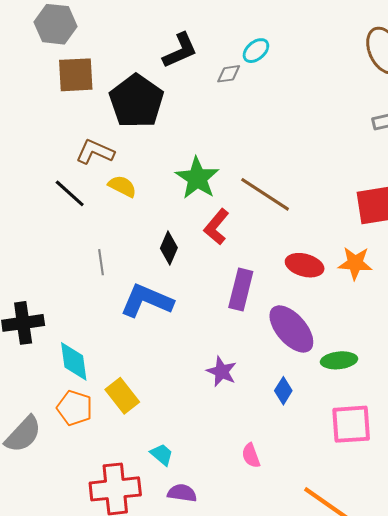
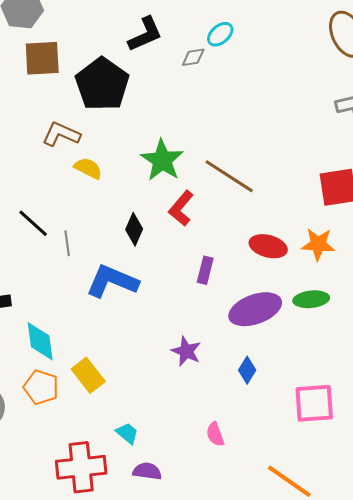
black line: (70, 193) -> (33, 223), moved
purple rectangle: (241, 289) -> (205, 270), size x0.7
purple ellipse: (291, 329) -> (255, 309), turned -69
green ellipse: (339, 360) -> (311, 299), moved

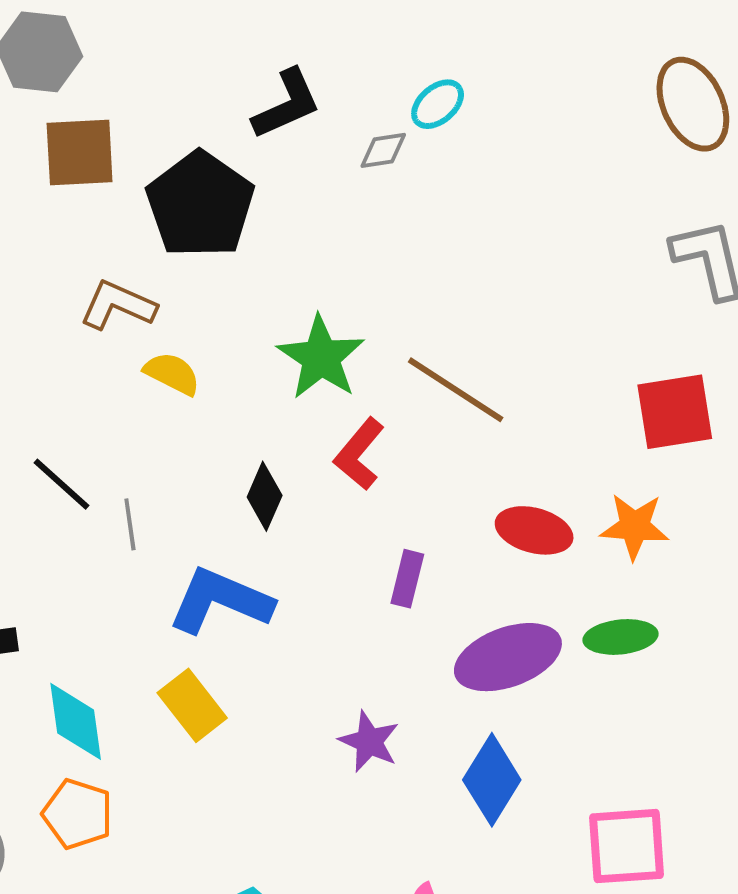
blue diamond: (247, 370) -> (492, 780), size x1.6
yellow rectangle: (88, 375) -> (192, 705), moved

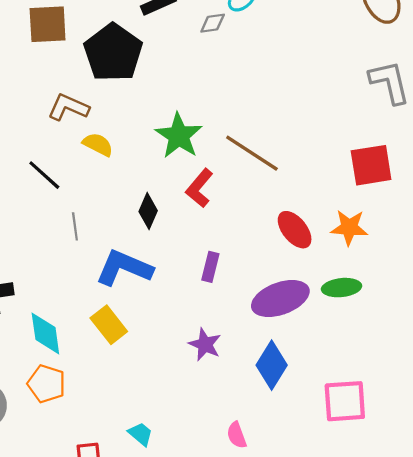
black line: (62, 484) -> (44, 175), moved
red ellipse: (534, 530) -> (295, 230), turned 36
purple rectangle: (407, 579) -> (210, 267), moved

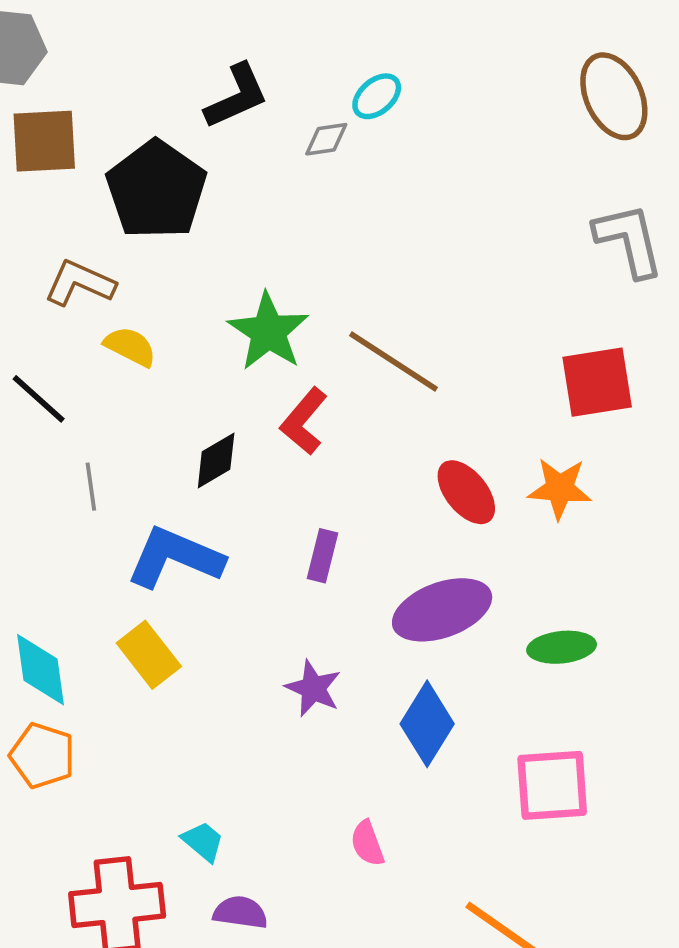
black diamond: (148, 211) -> (216, 460), turned 36
green ellipse: (342, 288) -> (562, 647), moved

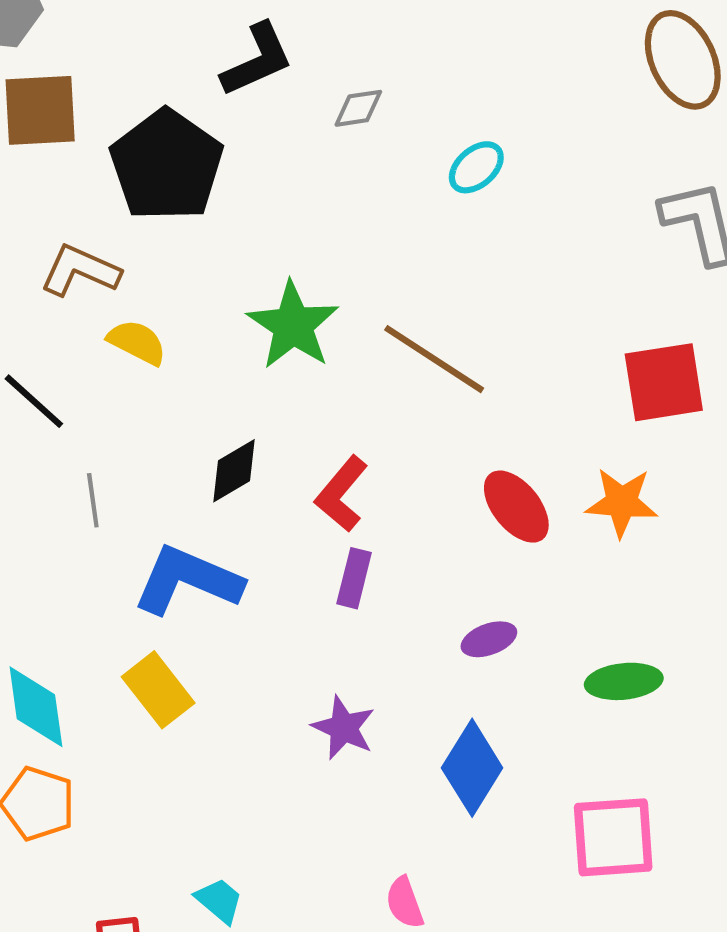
cyan ellipse: (377, 96) -> (476, 167), moved
red L-shape: (304, 421) -> (341, 494), moved
purple ellipse: (442, 610) -> (489, 639), size x0.5

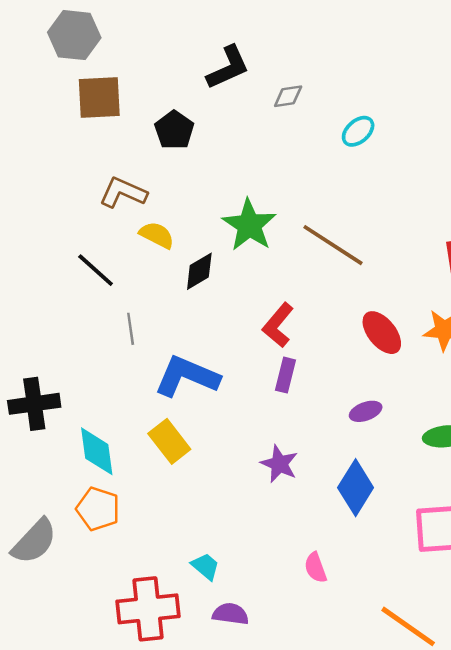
black pentagon: (167, 165) -> (174, 130), size x0.6
black diamond: (234, 471) -> (199, 271), moved

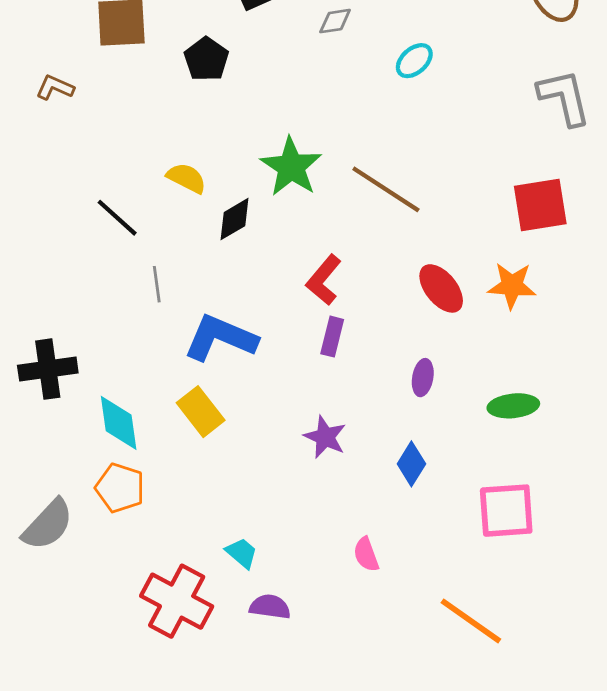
brown L-shape: (123, 193) -> (55, 88), moved, size x0.7
purple ellipse: (366, 411) -> (423, 378), turned -60
blue diamond: (356, 488) -> (411, 464), size x0.7
red cross: (148, 609) -> (177, 601), turned 34

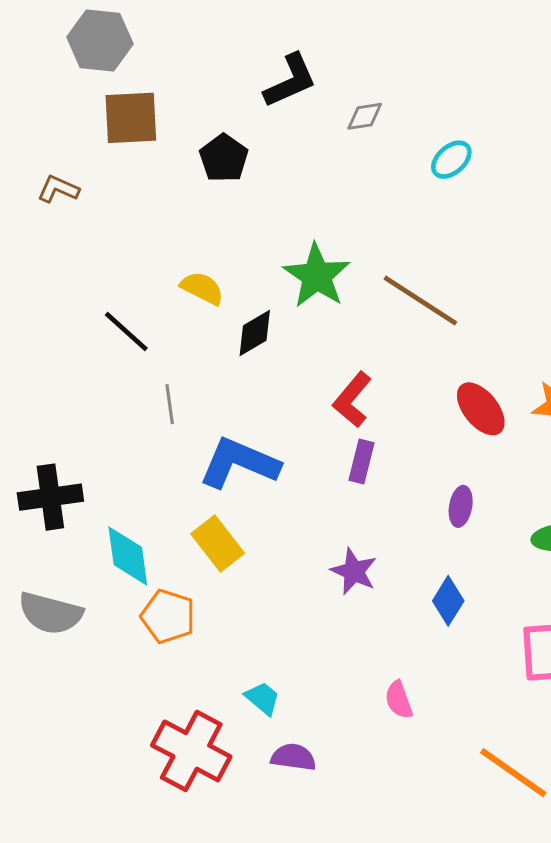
orange pentagon: (120, 488) -> (168, 616), moved
gray semicircle: (48, 525) -> (50, 613), moved, turned 62

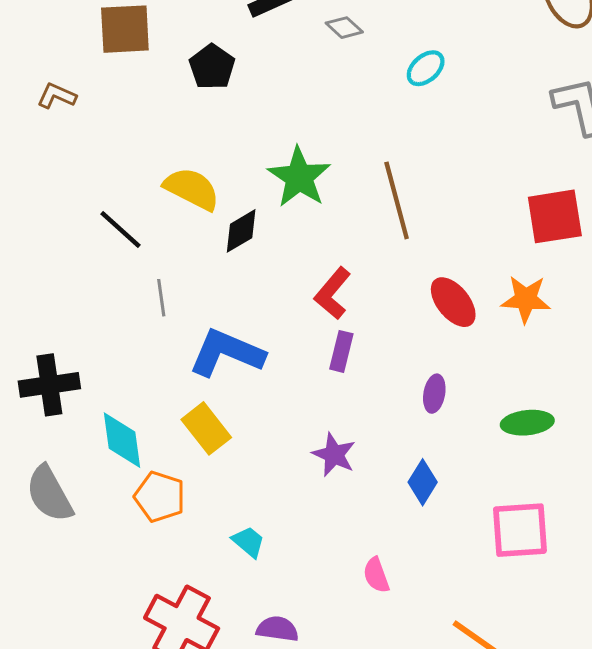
gray diamond: (365, 116) -> (344, 28), turned 51
yellow semicircle: (202, 288) -> (192, 189), size x1.4
brown line: (420, 301) -> (397, 200), turned 42
gray semicircle: (50, 613) -> (49, 494), turned 46
cyan trapezoid: (262, 698) -> (248, 542), moved

